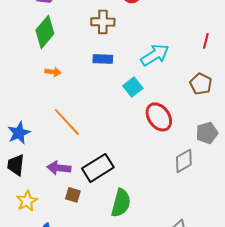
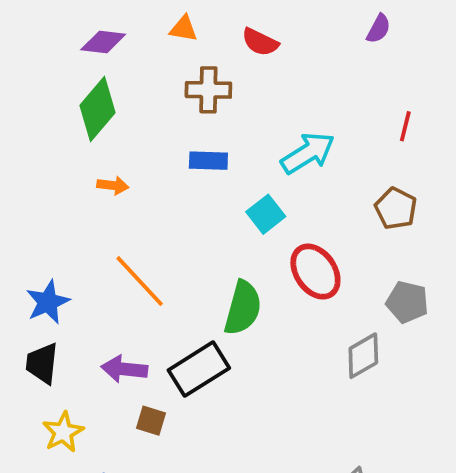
gray pentagon: (207, 133) -> (407, 302), turned 30
green semicircle: (121, 203) -> (243, 308), moved

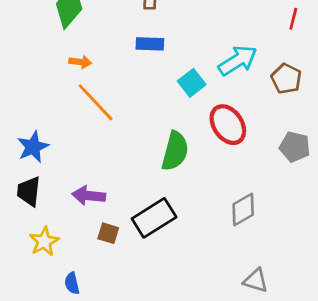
cyan arrow: (308, 153) -> (238, 61), moved
orange line: (140, 281) -> (96, 102), moved
gray diamond: (363, 356) -> (243, 209), moved
black rectangle: (199, 369) -> (154, 218), moved

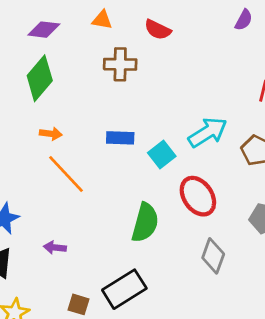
blue rectangle: (150, 44) -> (120, 138), moved
purple arrow: (89, 196) -> (55, 248), moved, size x0.7
gray diamond: (243, 209) -> (213, 256), moved, turned -40

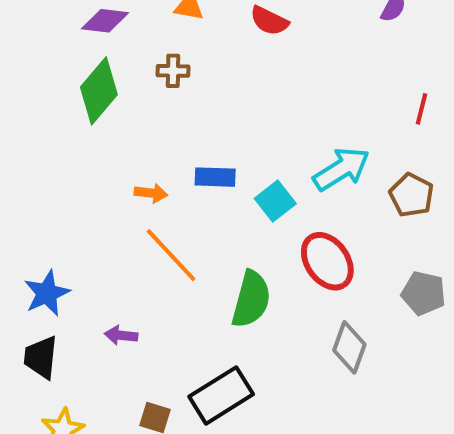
brown cross: (120, 64) -> (173, 71), moved, size x0.7
orange arrow: (51, 134) -> (151, 193), moved
orange line: (66, 174) -> (171, 255), moved

